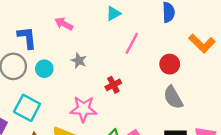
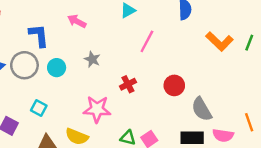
red circle: (170, 64) -> (174, 85), moved
gray semicircle: (173, 97) -> (202, 109), moved
cyan square: (27, 108) -> (39, 108), size x0.6

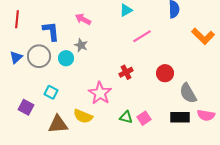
pink line: (147, 41) -> (142, 36), turned 30
gray star: (92, 59) -> (81, 45), moved
pink star: (97, 109) -> (100, 93), turned 30

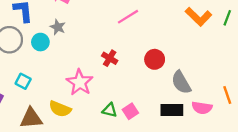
red cross: (126, 72) -> (110, 58), turned -32

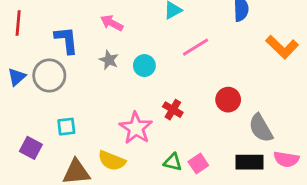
cyan circle: (40, 42) -> (144, 66), moved
red cross: (110, 58) -> (173, 110), moved
cyan square: (23, 81) -> (66, 127), turned -35

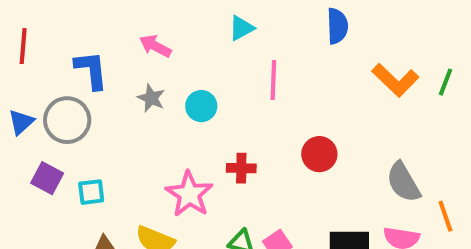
pink line: (196, 47) -> (273, 80), turned -56
red cross: (173, 110) -> (241, 168), turned -30
gray semicircle: (261, 128) -> (403, 182), moved
purple square: (31, 148) -> (47, 178), moved

